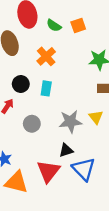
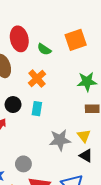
orange square: (78, 25) -> (76, 40), moved, size x1.5
gray circle: (32, 124) -> (23, 164), moved
black triangle: (66, 150) -> (86, 156), moved, turned 48

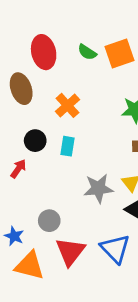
green semicircle: (44, 49) -> (87, 52), moved

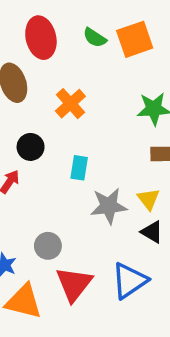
cyan rectangle: (67, 146) -> (79, 168), moved
blue triangle: (115, 249) -> (129, 281), turned 40

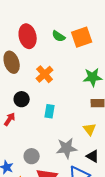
gray star: (109, 206) -> (67, 148), moved
black triangle: (152, 232) -> (93, 156), moved

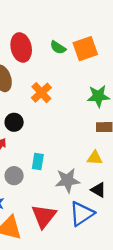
cyan rectangle: (50, 111) -> (38, 161), moved
yellow triangle: (90, 129) -> (95, 158), turned -48
gray circle: (32, 156) -> (14, 176), moved

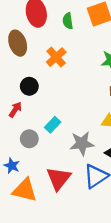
green semicircle: (58, 47) -> (68, 21), moved, turned 49
cyan rectangle: (38, 161) -> (53, 125), turned 35

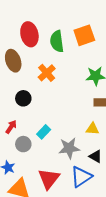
green semicircle: (68, 21) -> (57, 41), size x1.5
red arrow: (15, 110) -> (11, 127), moved

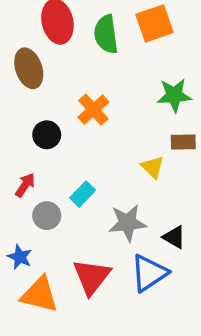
orange cross: (47, 73) -> (93, 110), moved
yellow triangle: (92, 129) -> (153, 167), moved, turned 40

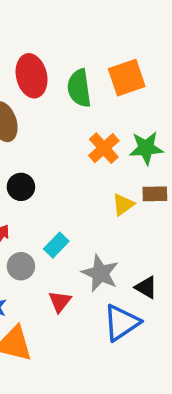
orange cross: (93, 110) -> (104, 148), moved
yellow triangle: (153, 167) -> (123, 205), moved, turned 40
gray star: (128, 223) -> (100, 273), turned 30
red triangle: (92, 277) -> (60, 301), moved, size x0.6

